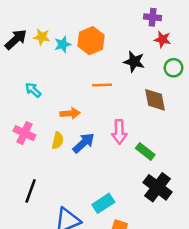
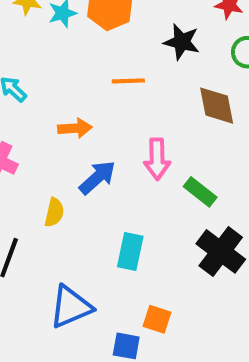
yellow semicircle: (58, 140) -> (54, 212), moved
cyan rectangle: (103, 203) -> (130, 251), moved, turned -45

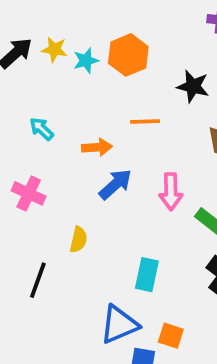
orange arrow: (75, 128) -> (97, 147), moved
blue arrow: (97, 177) -> (115, 184), moved
blue triangle: (71, 307) -> (119, 325), moved

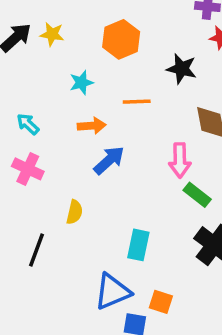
cyan star: (86, 61) -> (81, 83), moved
cyan arrow: (42, 129) -> (28, 124), moved
pink arrow: (171, 192) -> (180, 160), moved

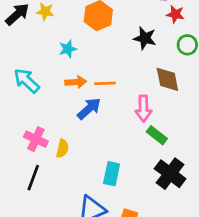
orange line: (137, 102) -> (105, 83), moved
cyan arrow: (28, 124) -> (27, 81), size x1.5
pink cross: (28, 169) -> (36, 139), moved

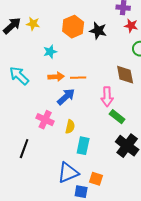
black star: (145, 38) -> (98, 31), moved
pink cross: (36, 139) -> (45, 120), moved
yellow semicircle: (62, 148) -> (70, 127), moved

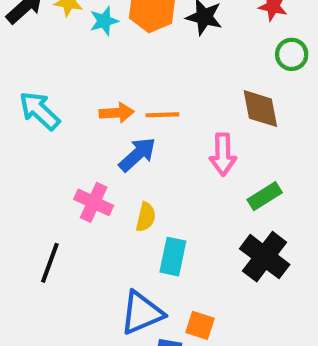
cyan star: (50, 52) -> (104, 21), moved
green rectangle: (117, 117) -> (265, 196), moved, turned -70

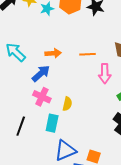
orange line: (162, 115) -> (88, 54), moved
blue arrow: (137, 154) -> (41, 73), moved
cyan rectangle: (173, 257) -> (52, 123), moved

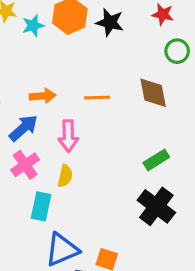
pink arrow: (105, 73) -> (68, 136), moved
pink cross: (42, 97) -> (25, 165), turned 30

